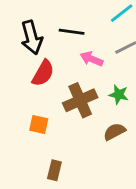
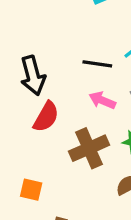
black line: (72, 32) -> (97, 64), moved
orange square: (39, 125) -> (31, 190), moved

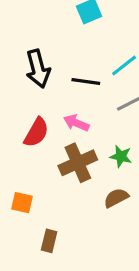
black arrow: (33, 76) -> (38, 69), moved
pink arrow: (102, 100) -> (76, 123), moved

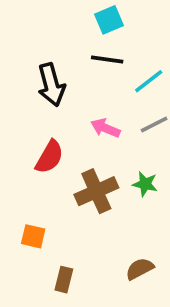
black line: (86, 81) -> (107, 60), moved
pink arrow: (76, 123) -> (105, 128), moved
brown semicircle: (116, 198) -> (140, 269), moved

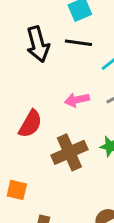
black arrow: (51, 85) -> (38, 44), moved
pink arrow: (105, 128) -> (77, 100), turned -35

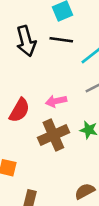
pink arrow: (77, 100) -> (56, 101), moved

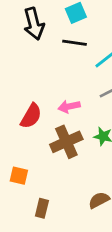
black arrow: (26, 41) -> (34, 24), moved

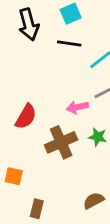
pink arrow: (69, 107) -> (77, 107), moved

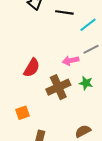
orange square: (14, 176) -> (23, 113), turned -32

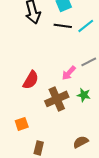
cyan line: (88, 25) -> (86, 26), moved
pink arrow: (71, 61) -> (69, 73), turned -35

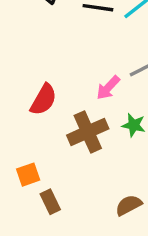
brown rectangle: (39, 148) -> (50, 202), moved, turned -40

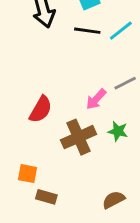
orange square: (28, 175) -> (27, 174), turned 30
brown rectangle: (50, 202) -> (46, 197), turned -48

